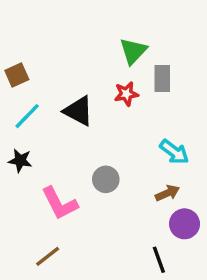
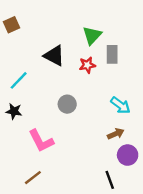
brown square: (17, 75) -> (12, 25), moved
black triangle: (78, 111) -> (54, 56), moved
gray circle: (106, 179) -> (67, 104), moved

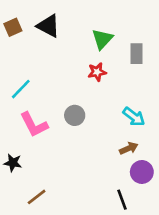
gray rectangle: (112, 54) -> (137, 54), moved
black triangle: (54, 56) -> (48, 26), moved
black star: (14, 111) -> (13, 163), moved
pink L-shape: (41, 141) -> (34, 125), moved

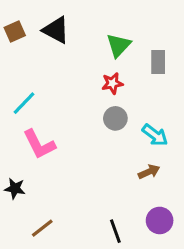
gray circle: (75, 115) -> (115, 118), moved
purple circle: (142, 172) -> (160, 220), moved
black line: (122, 200) -> (115, 231), moved

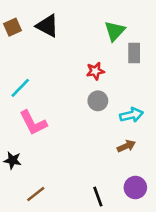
green triangle: (118, 45) -> (115, 31), moved
cyan arrow: (155, 135) -> (131, 115), turned -50

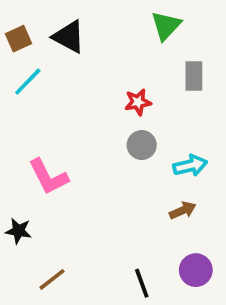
green triangle: (115, 31) -> (166, 26), moved
cyan line: (20, 88) -> (28, 82), moved

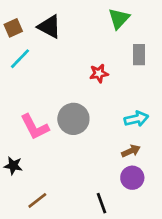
gray circle: (142, 145) -> (73, 119), moved, size x1.5
purple circle: (196, 270) -> (132, 178), moved

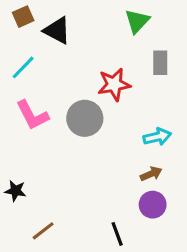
brown square: (13, 28) -> (23, 17), moved
red star: (99, 73) -> (114, 84), size x1.5
gray circle: (73, 119) -> (85, 118), moved
pink L-shape: (35, 127) -> (32, 115), moved

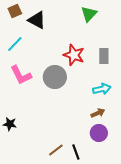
gray rectangle: (160, 63) -> (104, 56), moved
red star: (114, 84) -> (74, 55), turned 30
brown line: (43, 231) -> (56, 150), moved

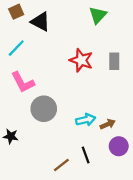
gray circle: (55, 77) -> (44, 109), moved
cyan arrow: (102, 89) -> (86, 120), moved
purple circle: (99, 133) -> (119, 146), moved
black line: (76, 152) -> (86, 155), moved

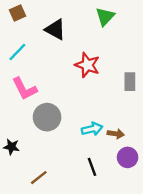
black triangle: (40, 22) -> (55, 29), moved
gray rectangle: (114, 61) -> (130, 82), moved
brown arrow: (108, 124) -> (116, 134), turned 32
brown line: (61, 165) -> (39, 178), moved

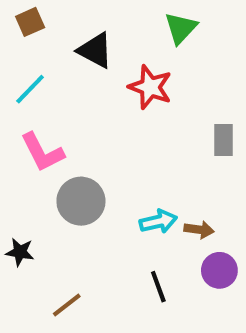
red star: (87, 65) -> (150, 87), moved

